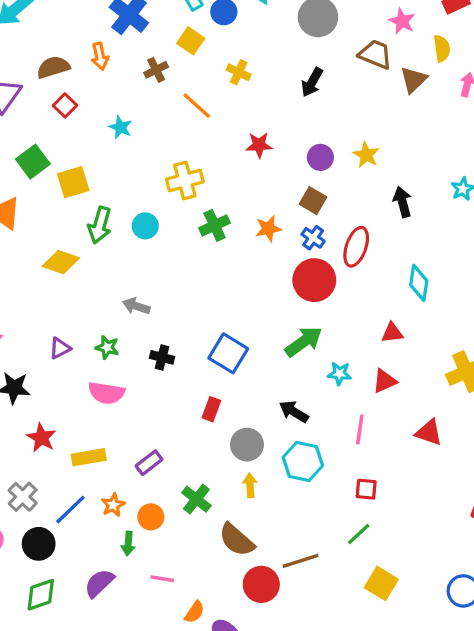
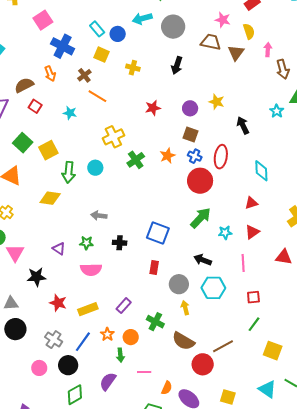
orange line: (197, 106) -> (97, 96), moved
purple triangle: (60, 348) -> (59, 249), turned -48

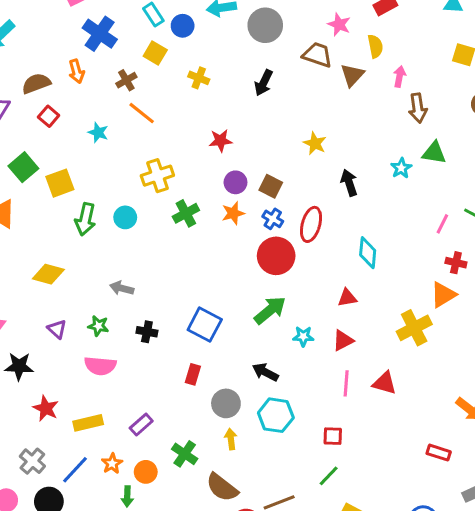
purple circle: (190, 108) -> (235, 182), moved
yellow diamond: (50, 198) -> (48, 274), moved
pink line: (243, 263) -> (346, 383), moved

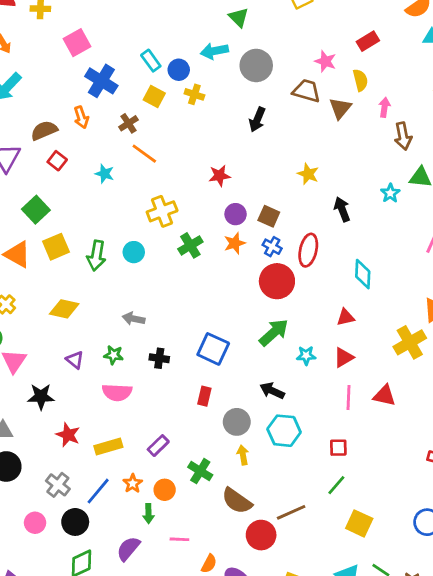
yellow cross: (199, 78) -> (194, 94), moved
yellow square: (60, 183) -> (56, 247), moved

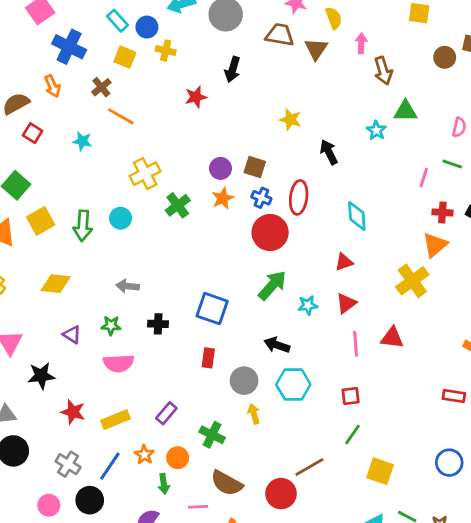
red star: (220, 176) -> (196, 97), moved
brown semicircle: (237, 501) -> (227, 483), moved

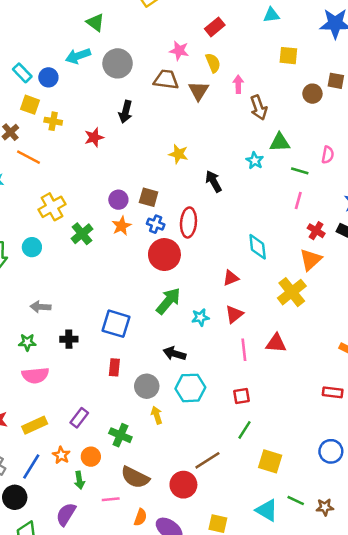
yellow cross: (166, 51) -> (53, 121), moved
green line: (452, 164) -> (300, 171), moved
red cross: (442, 212) -> (316, 231), turned 30
cyan diamond: (357, 216) -> (258, 247), moved

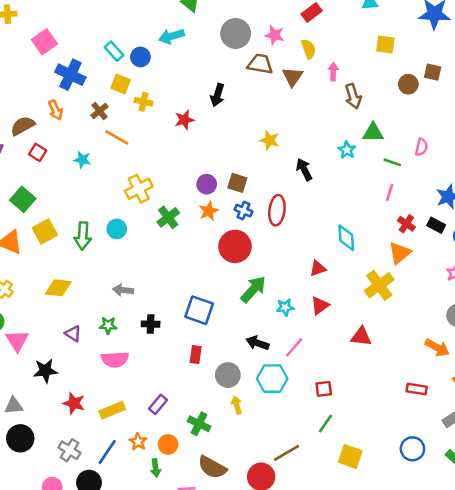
gray circle: (118, 63) -> (236, 33), moved
red circle: (164, 255) -> (235, 246), moved
pink line: (244, 350) -> (294, 347), moved, turned 45

